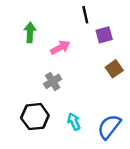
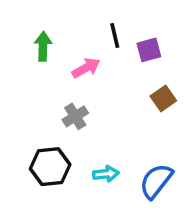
black line: (85, 15) -> (115, 36), moved
cyan arrow: (74, 122) -> (106, 174), turned 108

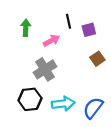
gray cross: (75, 116) -> (45, 69), size x1.5
cyan arrow: (106, 174) -> (63, 104), size x1.5

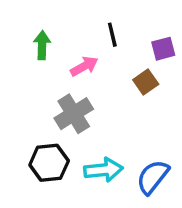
purple square: (89, 30) -> (163, 49), moved
brown square: (97, 59) -> (146, 82), moved

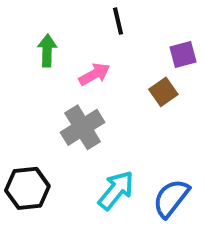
black line: (112, 35) -> (118, 21), moved
black hexagon: (49, 163) -> (27, 188), moved
cyan arrow: (104, 170) -> (116, 190), turned -45

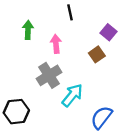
purple square: (183, 54) -> (108, 32), turned -35
pink arrow: (94, 74) -> (56, 44), turned -66
cyan arrow: (116, 190) -> (72, 95), moved

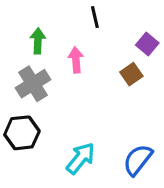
gray cross: (49, 75) -> (33, 84), moved
cyan arrow: (72, 95) -> (81, 158), moved
black hexagon: (16, 112) -> (22, 133), moved

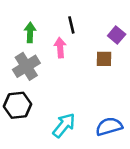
black line: (95, 17) -> (71, 25), moved
brown square: (131, 74) -> (104, 59), turned 36
blue semicircle: (138, 160) -> (109, 127), turned 36

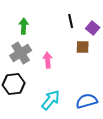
black line: (71, 25) -> (71, 21), moved
pink arrow: (60, 48) -> (48, 60), moved

